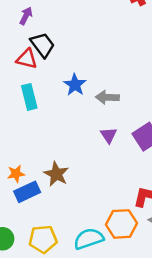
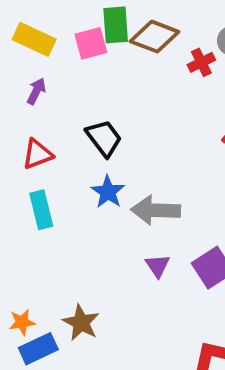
black trapezoid: (43, 45) -> (104, 138), moved
red triangle: (27, 59) -> (37, 154), turned -35
gray arrow: (107, 97) -> (156, 210), size x1.4

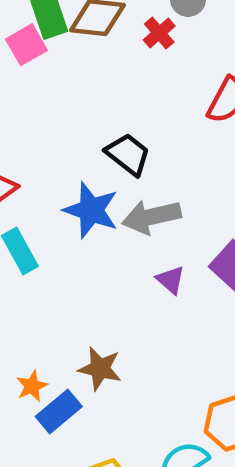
black trapezoid: (104, 138) -> (128, 154), moved
blue star: (108, 192) -> (91, 210), size x1.4

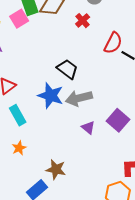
red cross: (159, 33) -> (83, 21), moved
orange star: (32, 386) -> (19, 148), moved

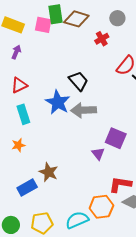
pink square: (19, 19) -> (43, 25), turned 30
purple square: (118, 120) -> (116, 138), turned -30
purple triangle: (88, 127) -> (98, 154), moved

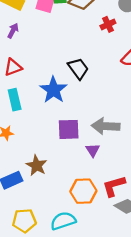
gray arrow: (84, 110) -> (106, 126), moved
purple square: (116, 138) -> (69, 129), moved, turned -30
red L-shape: (120, 184) -> (114, 186), turned -30
orange hexagon: (101, 207) -> (83, 191), moved

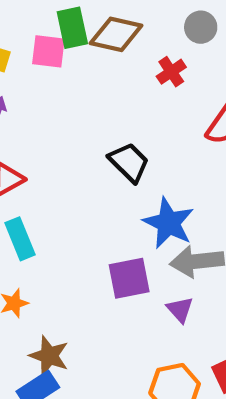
blue star: (53, 90) -> (169, 223), moved
brown star: (37, 165) -> (49, 356), moved

